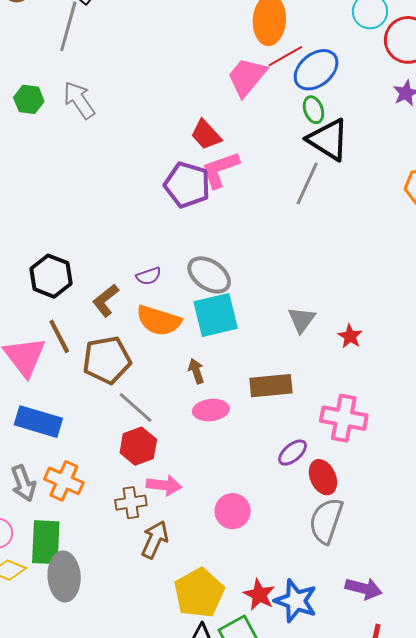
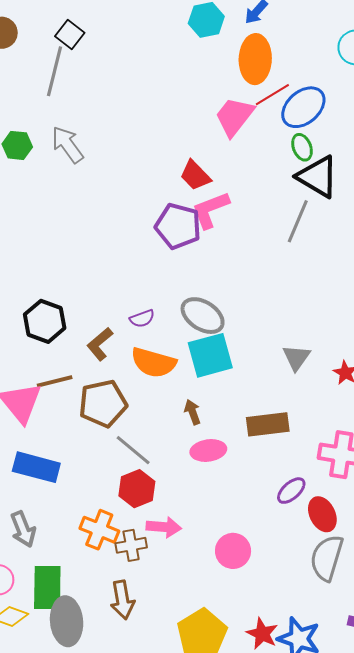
brown line: (59, 336) -> (55, 381), turned -75
orange cross: (64, 481) -> (99, 530), moved
brown arrow: (155, 540) -> (123, 600), moved, turned 147

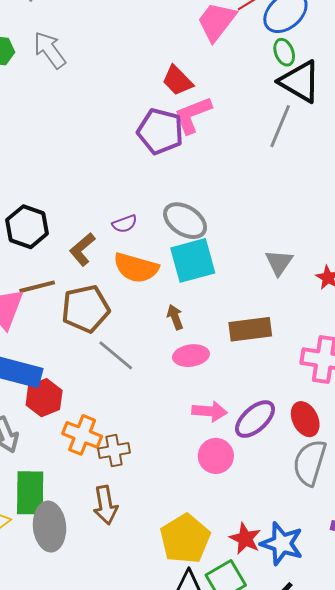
red hexagon: (137, 489) -> (44, 398), moved
purple ellipse: (291, 491) -> (255, 419), moved, size x1.4
pink arrow: (164, 527) -> (210, 411), moved

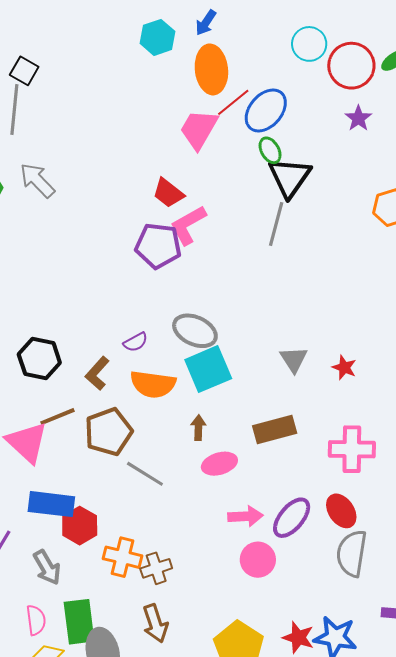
black triangle: (300, 82) -> (290, 177), turned 42
brown arrow: (175, 317) -> (198, 428), turned 30

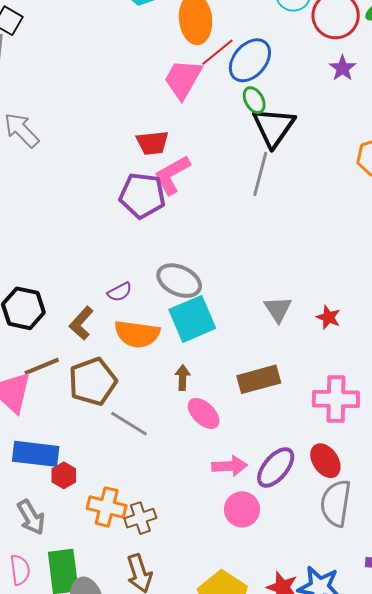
red trapezoid: (168, 193) -> (152, 143), turned -44
pink ellipse: (219, 464) -> (204, 413), turned 60
red hexagon: (80, 526) -> (64, 475), size x0.7

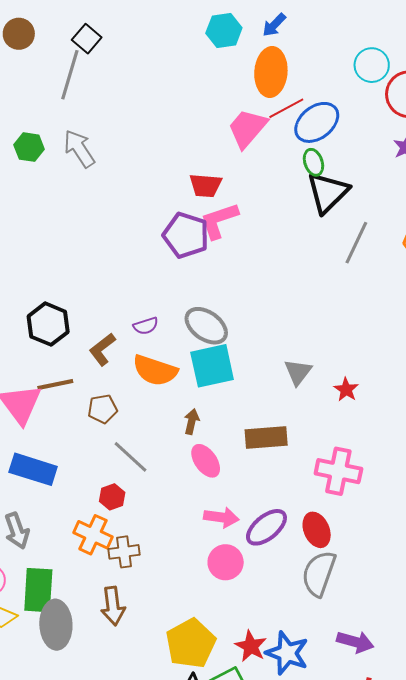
gray line: (260, 174) -> (356, 243), moved
brown pentagon: (93, 382) -> (103, 409), size x0.6
red hexagon: (64, 475) -> (112, 497), moved

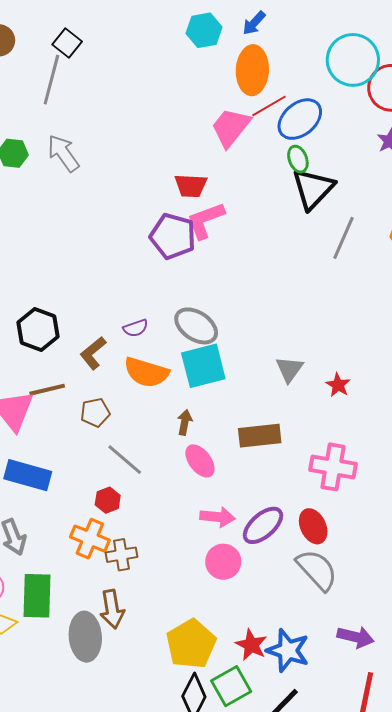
cyan circle: (372, 65) -> (353, 60), size x1.5
gray semicircle: (319, 574) -> (317, 570), turned 120
gray ellipse: (56, 625) -> (85, 637), moved

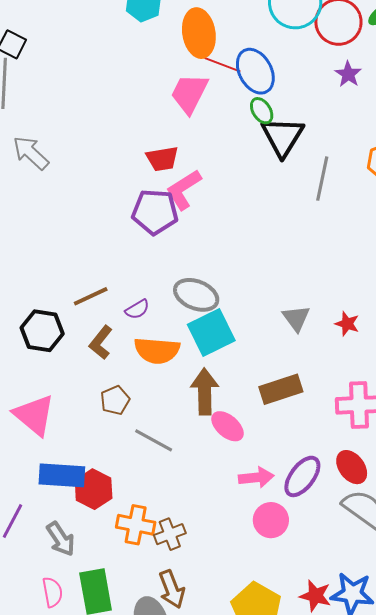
red line: (269, 106) -> (222, 65), turned 63
blue ellipse: (300, 119) -> (255, 71), turned -66
brown line: (47, 390) -> (91, 296), moved
brown arrow: (185, 422) -> (205, 392), size x1.8
red hexagon: (108, 500) -> (94, 489), moved, size x1.5

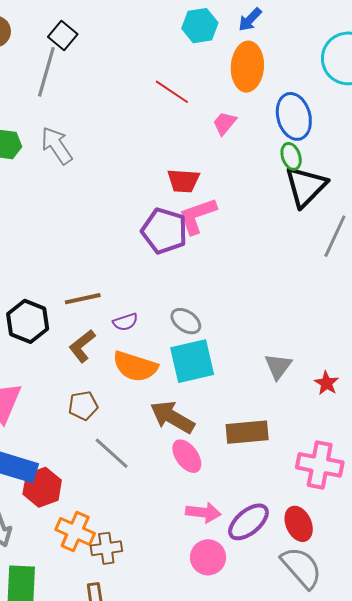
red line: (222, 65) -> (172, 92), moved
pink trapezoid: (189, 93) -> (225, 123), size x0.6
gray ellipse: (196, 295) -> (186, 321), size x0.7
brown arrow: (205, 392) -> (172, 417), turned -72

